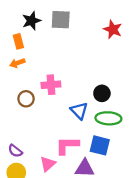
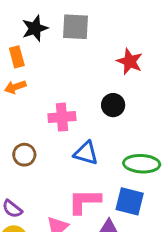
red star: (113, 29) -> (130, 61), moved
black circle: (102, 93) -> (113, 105), moved
brown circle: (26, 99) -> (24, 155), moved
blue triangle: (79, 111) -> (86, 153), moved, turned -30

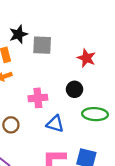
gray square: (75, 27) -> (42, 45), moved
green ellipse: (142, 164) -> (95, 114), moved

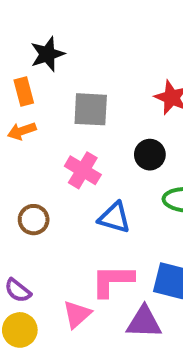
gray square: (42, 45) -> (91, 109), moved
pink cross: (38, 98) -> (83, 170), turned 36

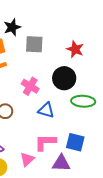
gray square: (91, 109) -> (34, 44), moved
black circle: (150, 155) -> (64, 78), size x1.5

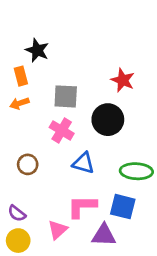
black star: (12, 27) -> (37, 50), turned -30
gray square: (34, 44) -> (66, 96), moved
green ellipse: (83, 101) -> (136, 171), moved

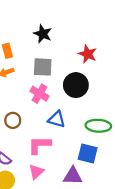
black star: (37, 50) -> (43, 34), moved
pink L-shape: (82, 207) -> (40, 145), moved

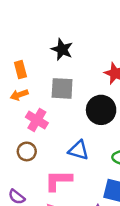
pink cross: (40, 94) -> (37, 120), moved

